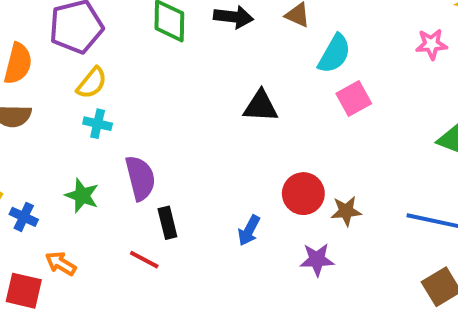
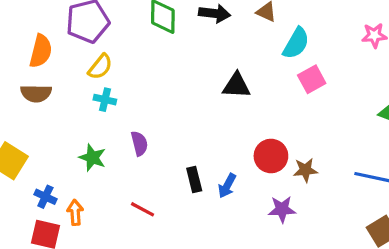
purple semicircle: (140, 178) -> (139, 143), size x0.7
blue cross: (24, 217) -> (45, 197), moved
black rectangle: (167, 223) -> (194, 179), moved
orange arrow: (61, 263) -> (75, 212), turned 55

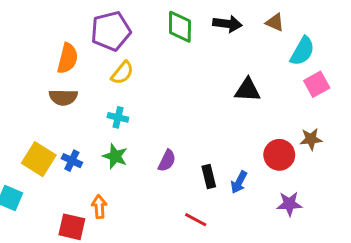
cyan cross: (105, 100) -> (118, 117), moved
purple semicircle: (139, 143) -> (167, 161), moved, turned 40
brown star: (305, 170) -> (311, 139), moved
blue cross: (45, 197) -> (72, 161), moved
red line: (143, 209) -> (196, 220), moved

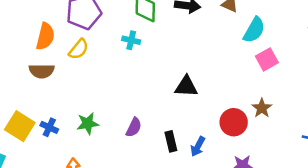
yellow semicircle: (122, 73) -> (79, 49), moved
black triangle: (248, 90) -> (186, 86), moved
cyan cross: (118, 117) -> (131, 40), moved
brown star: (311, 139) -> (262, 108), turned -30
green star: (115, 156) -> (88, 123), turned -30

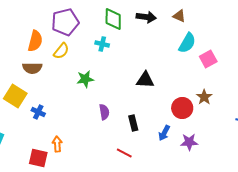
cyan semicircle: (254, 30) -> (187, 43), moved
green star: (88, 123) -> (85, 79), moved
yellow square: (20, 126) -> (15, 96), moved
purple semicircle: (134, 127) -> (104, 112), turned -35
blue arrow: (198, 147) -> (164, 133), moved

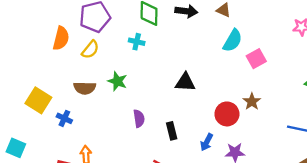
brown semicircle: (32, 68) -> (85, 88), moved
green star: (85, 79) -> (117, 81), turned 30

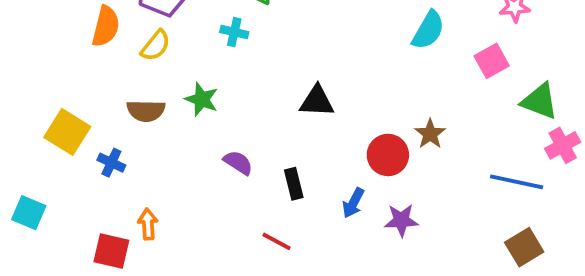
cyan semicircle: (233, 41) -> (428, 30), moved
pink square: (256, 59) -> (492, 61), moved
purple semicircle: (139, 118) -> (238, 163), turned -48

